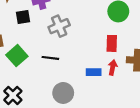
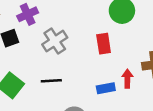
red rectangle: (112, 43) -> (104, 44), moved

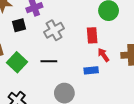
red arrow: (127, 79) -> (103, 55), moved, turned -40

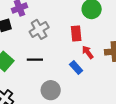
blue rectangle: (91, 70) -> (76, 68), turned 56

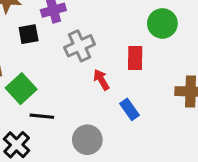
red arrow: (88, 52) -> (101, 80), moved
black line: (35, 60) -> (42, 116), moved

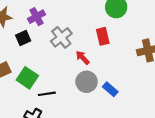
blue rectangle: (129, 109) -> (110, 89), moved
gray circle: (87, 140) -> (87, 82), moved

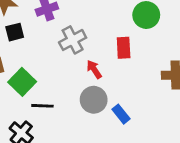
black square: (23, 38) -> (15, 32), moved

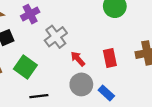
red rectangle: (124, 48) -> (110, 58), moved
green square: (22, 82) -> (25, 67), moved

